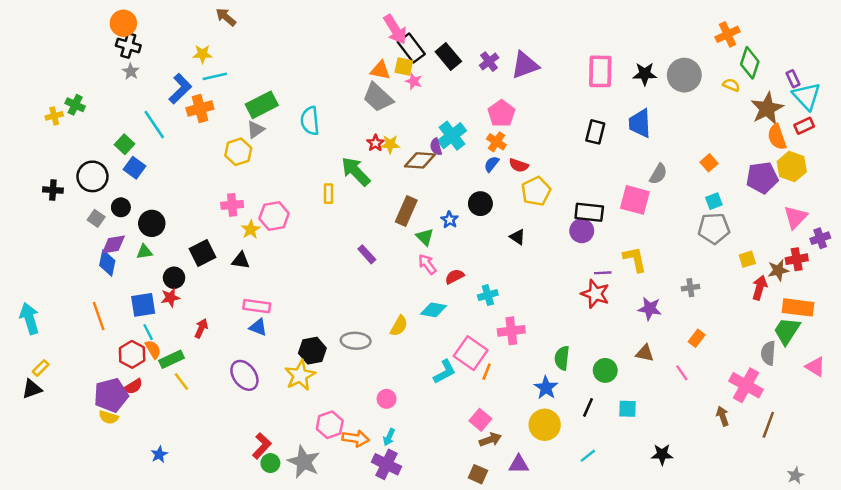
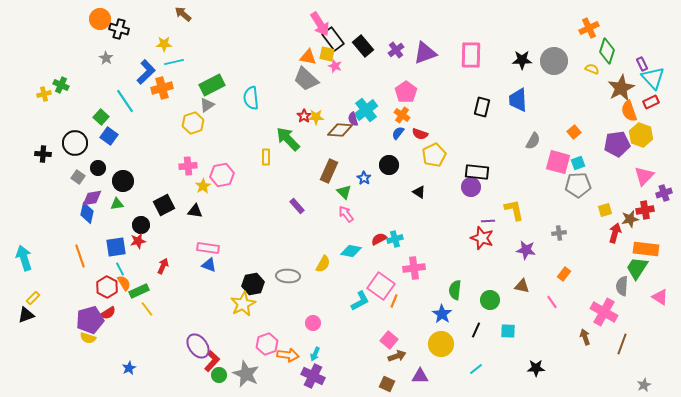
black cross: (128, 45) -> (119, 29), moved
pink rectangle: (600, 71) -> (471, 55), moved
pink square: (635, 200) -> (558, 162), moved
red semicircle: (454, 277) -> (379, 239), moved
purple ellipse: (244, 375) -> (198, 346), moved

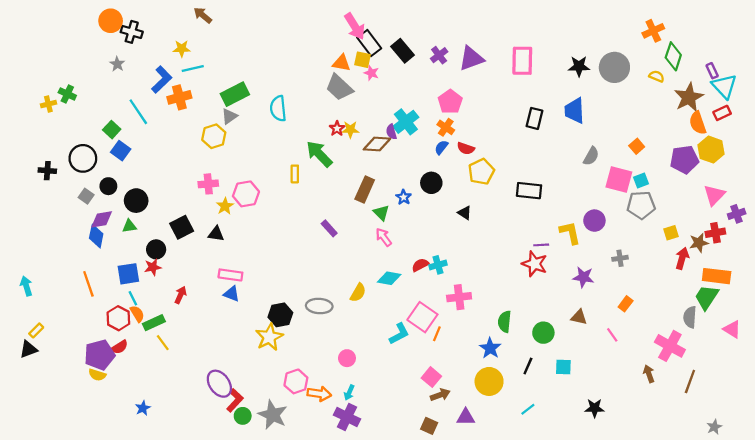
purple circle: (471, 187) -> (594, 221), moved
cyan arrow: (24, 258) -> (26, 286), size x0.7

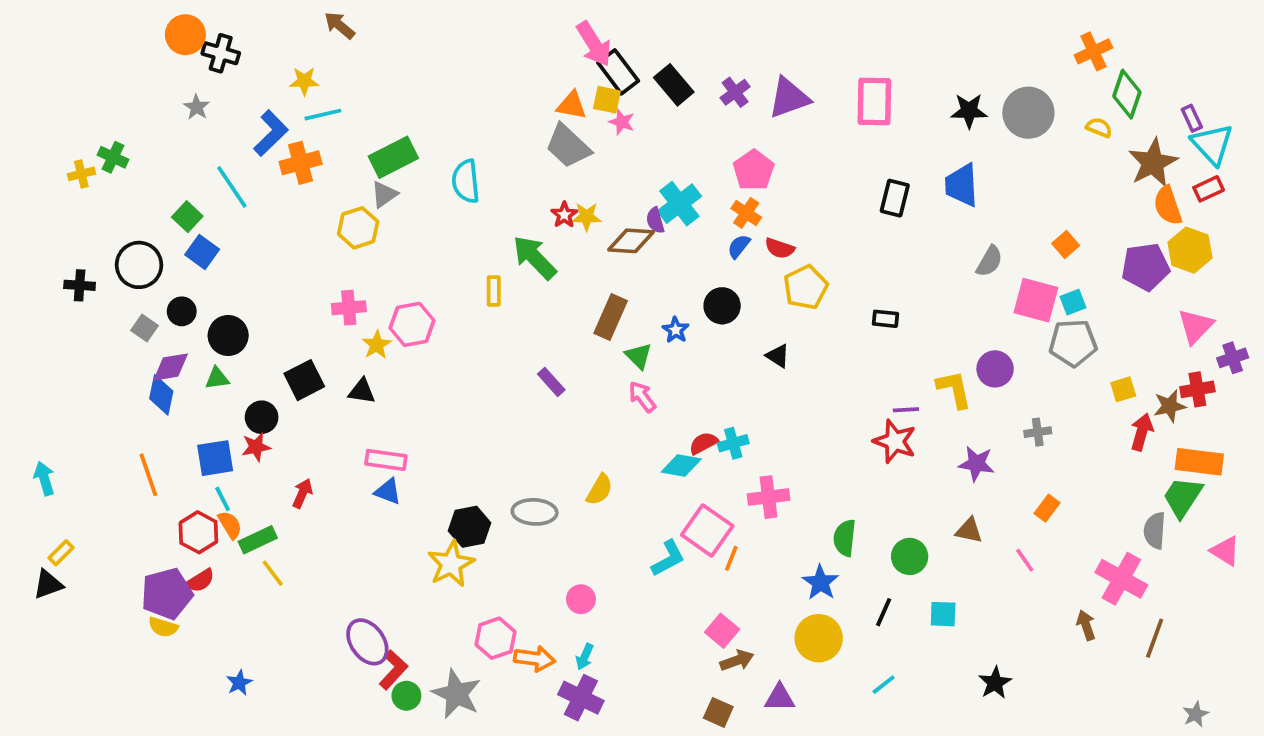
black rectangle: (529, 191) -> (885, 319), size x0.6
cyan diamond: (389, 278) -> (681, 465), moved
black star: (594, 408) -> (995, 683), turned -30

